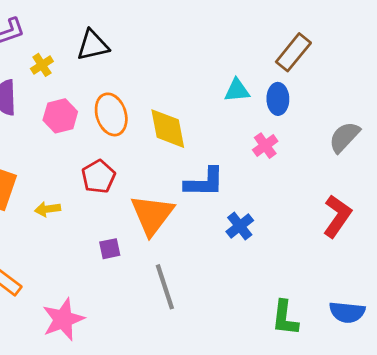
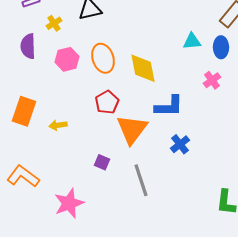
red pentagon: (98, 177) -> (107, 102), moved
blue cross: (240, 226) -> (180, 144), moved
purple square: (110, 249) -> (102, 162), moved, turned 35

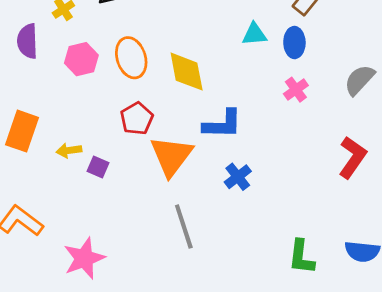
pink cross: (212, 80) -> (296, 90), moved
purple square: (102, 162) -> (98, 167), moved

